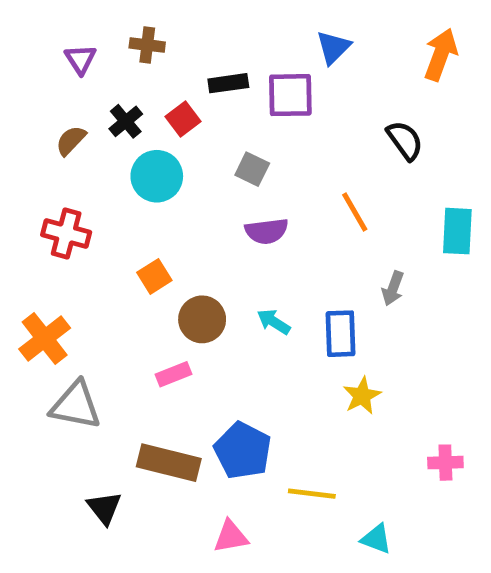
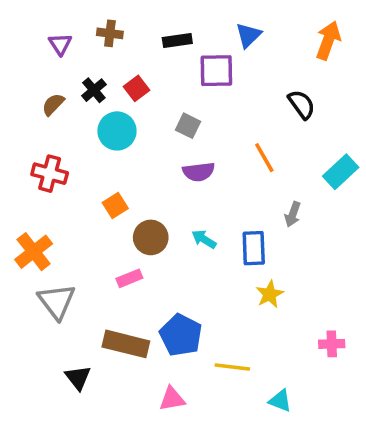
black rectangle: (228, 83) -> (177, 40), moved
cyan rectangle: (457, 231) -> (341, 172), turned 44
gray triangle: (76, 405) -> (57, 301), turned 42

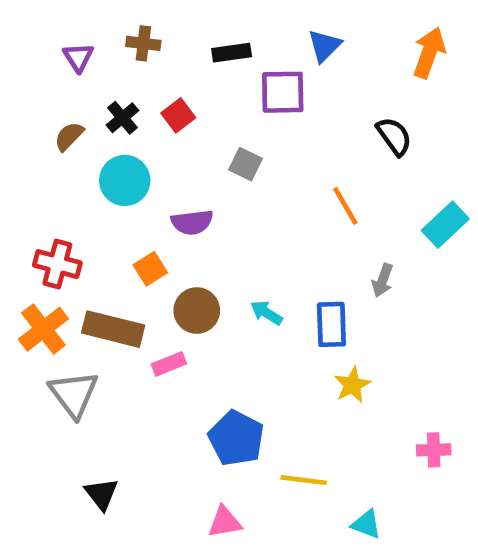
cyan circle: (117, 131) -> (125, 180), moved
purple semicircle: (199, 172) -> (192, 222), moved
red cross: (50, 174) -> (57, 264), moved
brown rectangle: (126, 344) -> (113, 329), moved

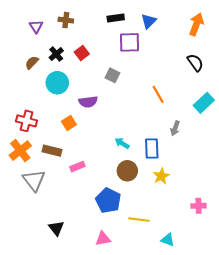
black rectangle: (232, 53) -> (116, 18), moved
black semicircle: (394, 136) -> (195, 63), moved
brown circle: (197, 311) -> (127, 171), moved
brown rectangle: (113, 329) -> (52, 151), size x0.7
black triangle: (102, 494) -> (56, 228), moved

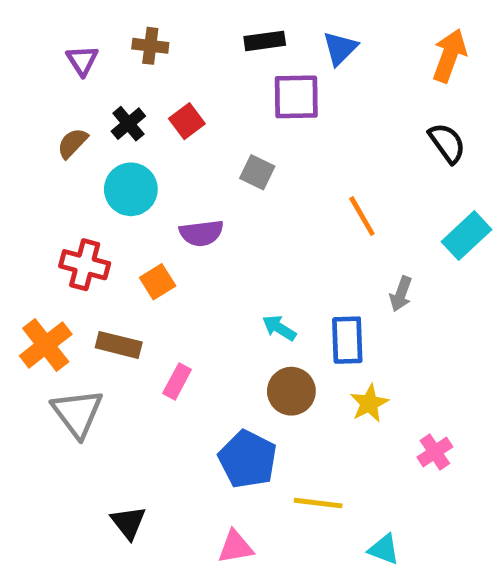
red cross: (27, 121) -> (85, 265), moved
pink rectangle: (77, 167) -> (177, 381), turned -40
pink cross: (198, 206) -> (435, 452), moved, turned -32

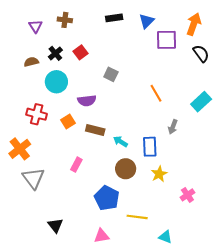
purple square: (296, 97) -> (166, 40), moved
brown semicircle: (72, 143) -> (31, 62), turned 32
black semicircle: (447, 143) -> (201, 53), moved
brown rectangle: (119, 345) -> (95, 130), moved

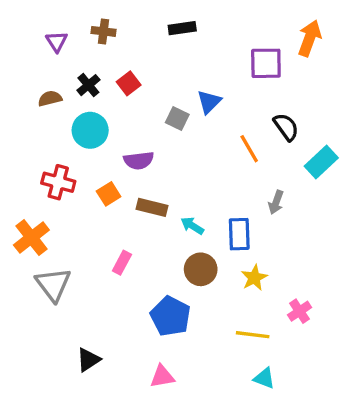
blue triangle: (147, 21) -> (209, 102), moved
black semicircle: (201, 53) -> (286, 127), moved
yellow line: (137, 217) -> (253, 335), moved
black triangle: (55, 225) -> (88, 360), turned 35

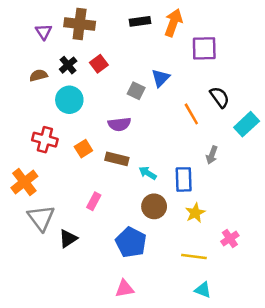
brown cross: (104, 31) -> (80, 24), size x1.6
orange arrow: (310, 38) -> (173, 23), moved
purple semicircle: (139, 160) -> (119, 124), moved
black triangle: (88, 360) -> (68, 238), moved

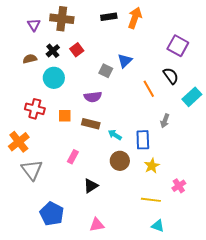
purple square: (204, 48) -> (178, 46), moved, turned 30
orange square: (83, 149) -> (65, 116), turned 32
black triangle: (68, 238) -> (91, 186), moved
blue pentagon: (131, 242) -> (52, 214), moved

